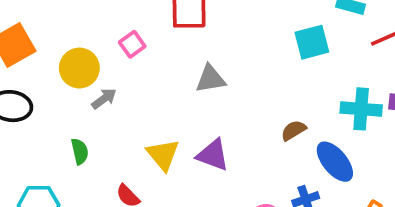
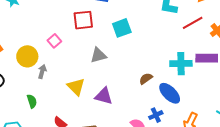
cyan square: (312, 42) -> (122, 28), moved
gray arrow: (104, 99) -> (42, 72), turned -32
yellow triangle: (163, 155) -> (76, 87), moved

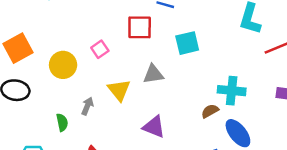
cyan cross: (181, 64) -> (232, 91), moved
gray arrow: (42, 72) -> (87, 106), moved
yellow triangle: (76, 87) -> (119, 90), moved

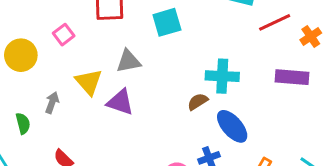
purple triangle: (154, 127) -> (120, 102), moved

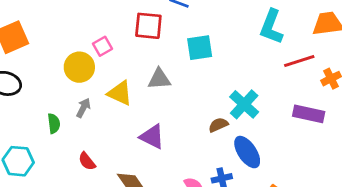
yellow circle: (21, 55) -> (79, 67), moved
cyan cross: (222, 76) -> (244, 104), turned 32
yellow triangle: (89, 82) -> (120, 93), turned -32
purple triangle: (120, 102) -> (152, 137), moved

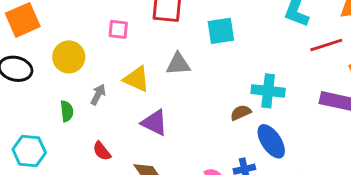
pink square: (102, 46) -> (118, 29), turned 36
yellow circle: (79, 67) -> (69, 57), moved
cyan cross: (244, 104) -> (268, 91), turned -36
purple triangle: (152, 137) -> (154, 123), moved

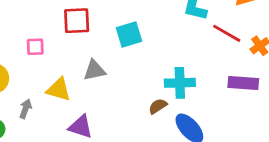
red line: (326, 45) -> (227, 33), turned 56

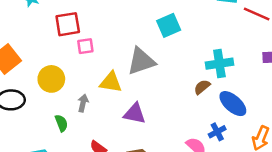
red square: (77, 21) -> (68, 24), moved
gray triangle: (94, 70) -> (141, 61), size x1.4

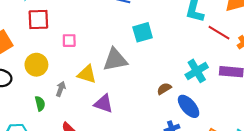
red square: (68, 24) -> (38, 19), moved
cyan cross: (219, 64) -> (197, 71), moved, turned -30

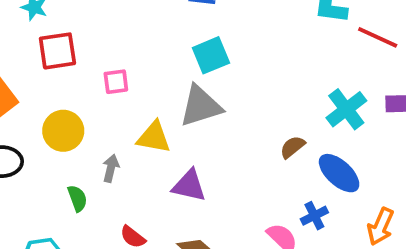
cyan square: (143, 32) -> (211, 55), moved

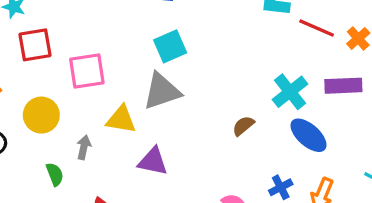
pink square: (116, 82) -> (87, 71), size x1.6
blue ellipse: (339, 173) -> (309, 135), moved
blue cross: (314, 216) -> (281, 187), moved

